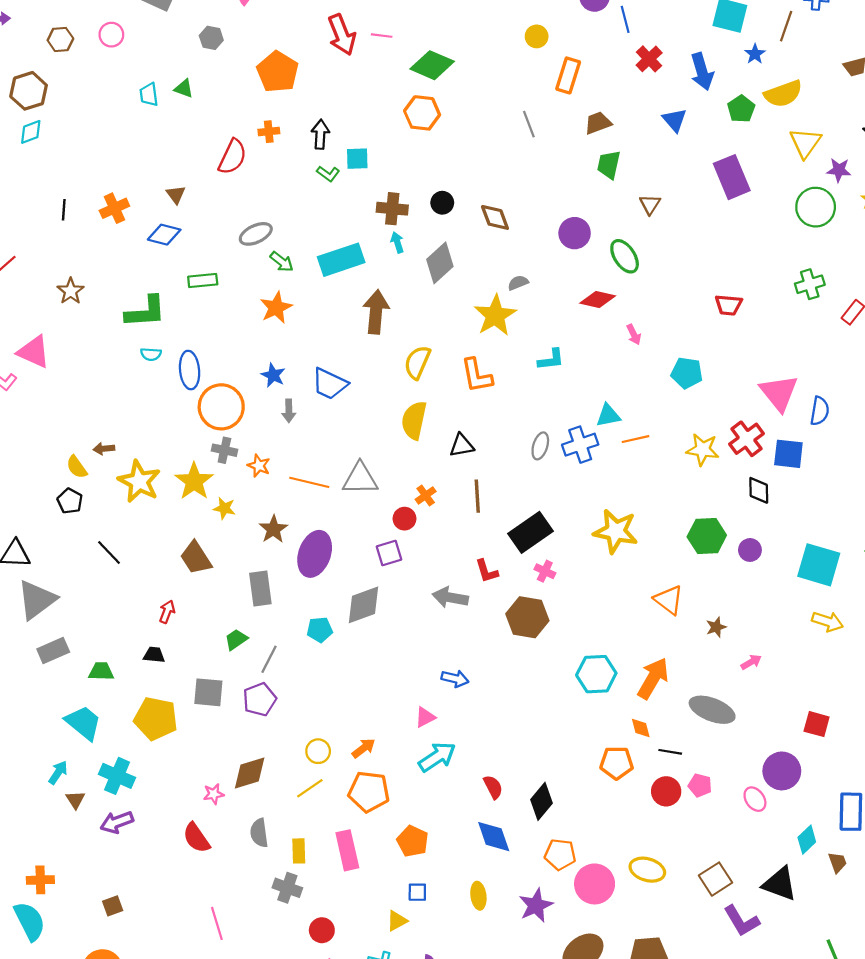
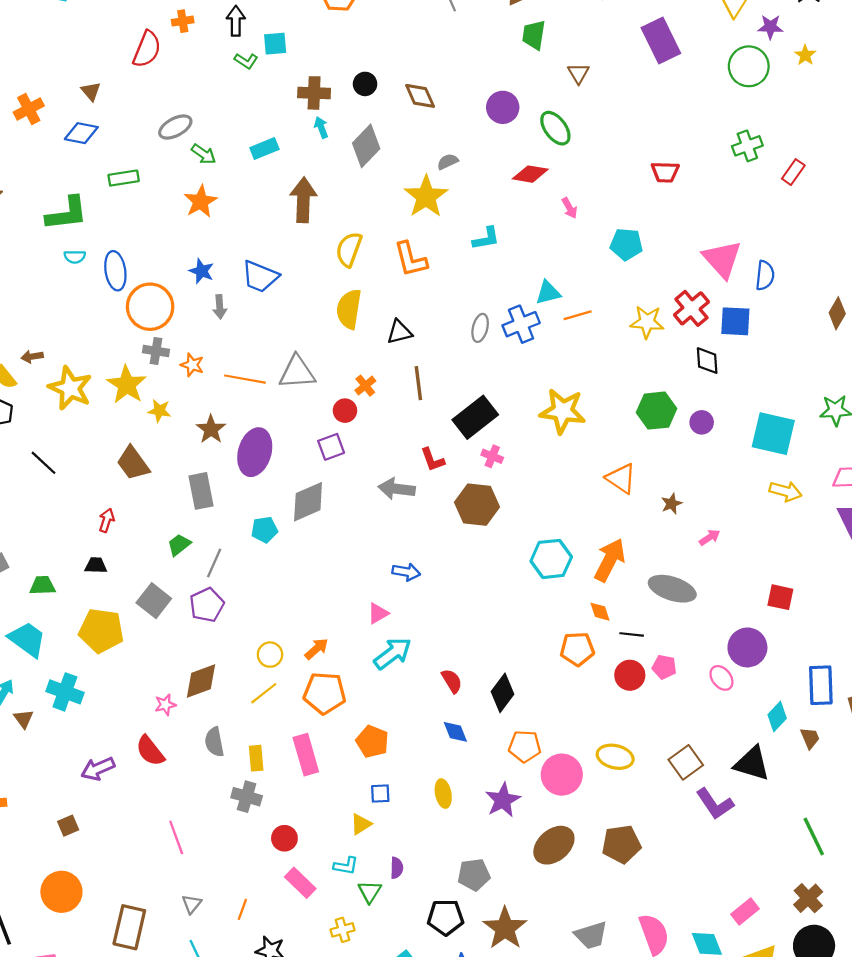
cyan rectangle: (341, 260) -> (264, 148), size x0.6
gray square: (208, 692) -> (154, 601), turned 36
purple arrow: (117, 822) -> (98, 769), moved
blue diamond: (494, 837) -> (455, 732), size x0.7

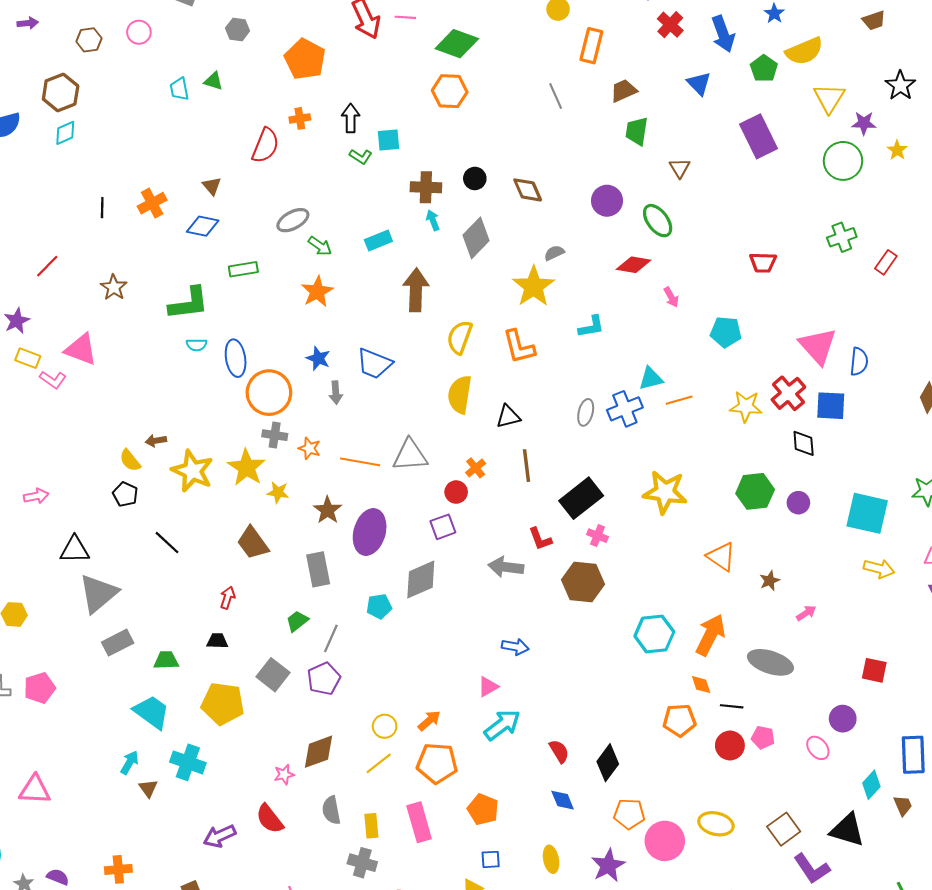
purple circle: (747, 647) -> (843, 719), size x0.7

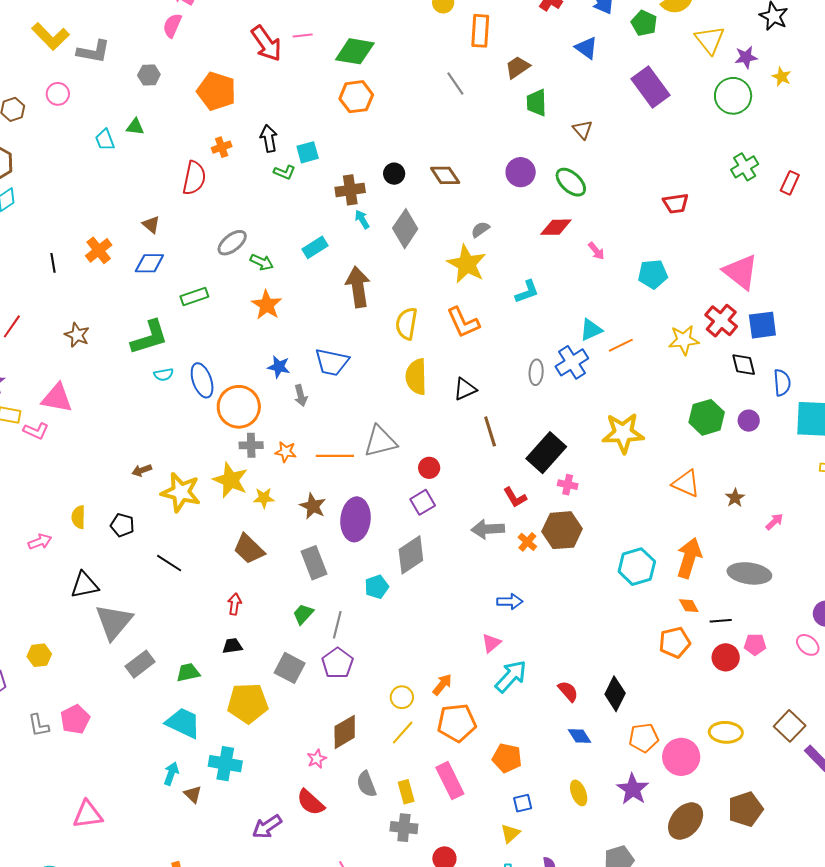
blue semicircle: (859, 362) -> (782, 383), moved
yellow semicircle: (130, 460) -> (78, 517), moved, turned 50
orange cross: (476, 468) -> (527, 542), moved

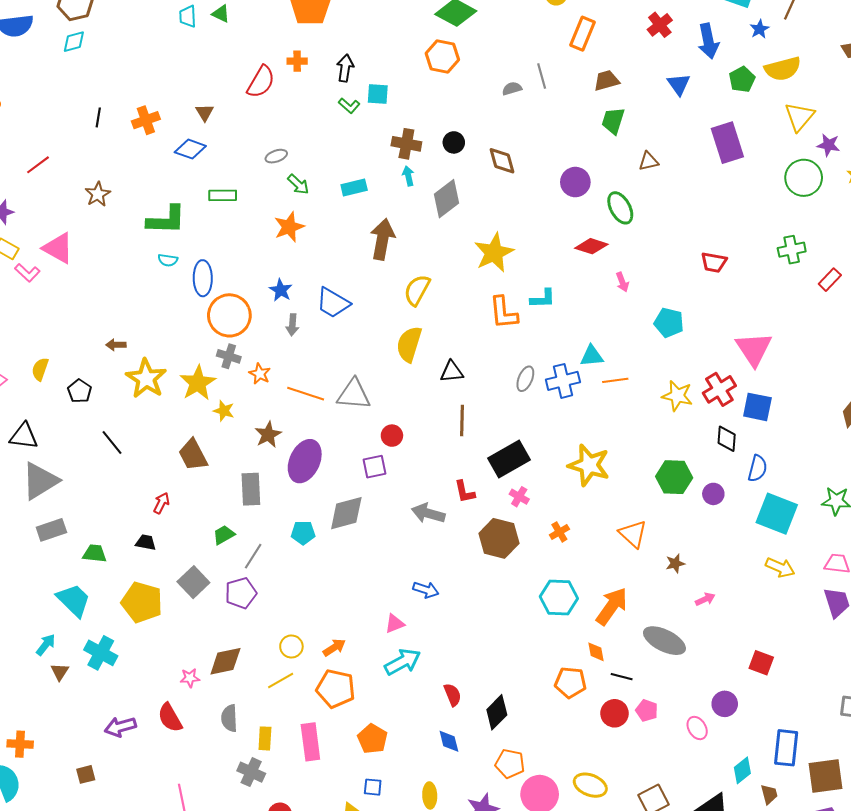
brown triangle: (582, 130) -> (648, 161), turned 40
gray semicircle: (480, 229) -> (512, 89), moved
gray ellipse: (232, 243) -> (276, 156), size x0.7
orange L-shape: (463, 322) -> (504, 313), moved
orange cross: (527, 542) -> (559, 532), moved

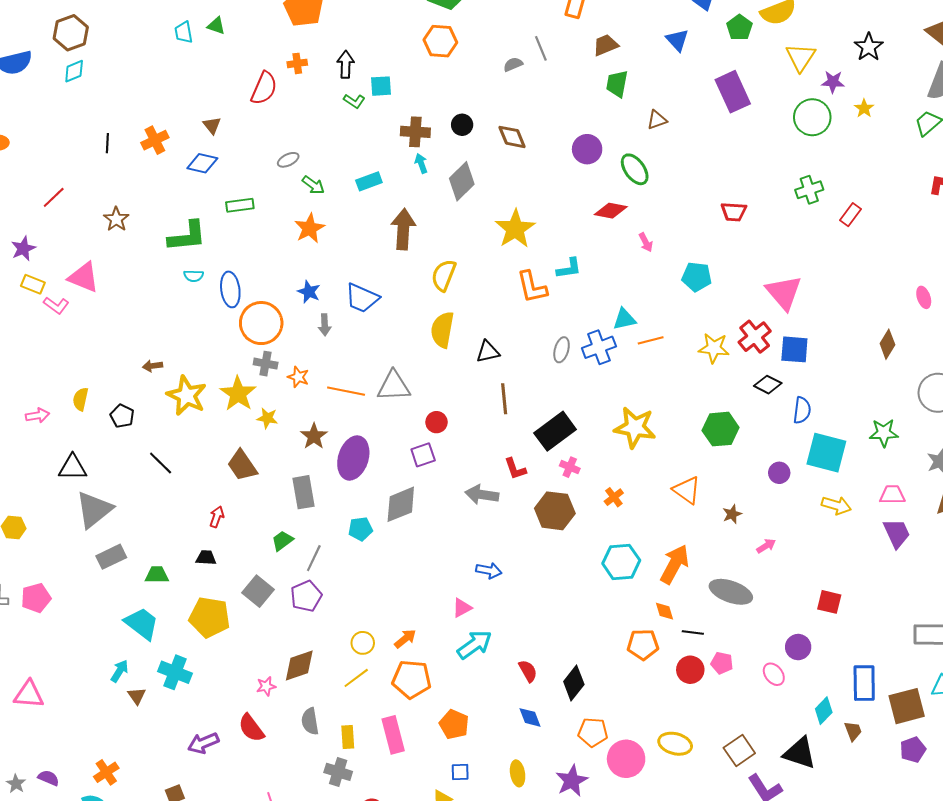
black diamond: (727, 439) -> (768, 385), turned -60
purple circle: (713, 494) -> (779, 473), moved
orange cross: (20, 744) -> (106, 772), turned -30

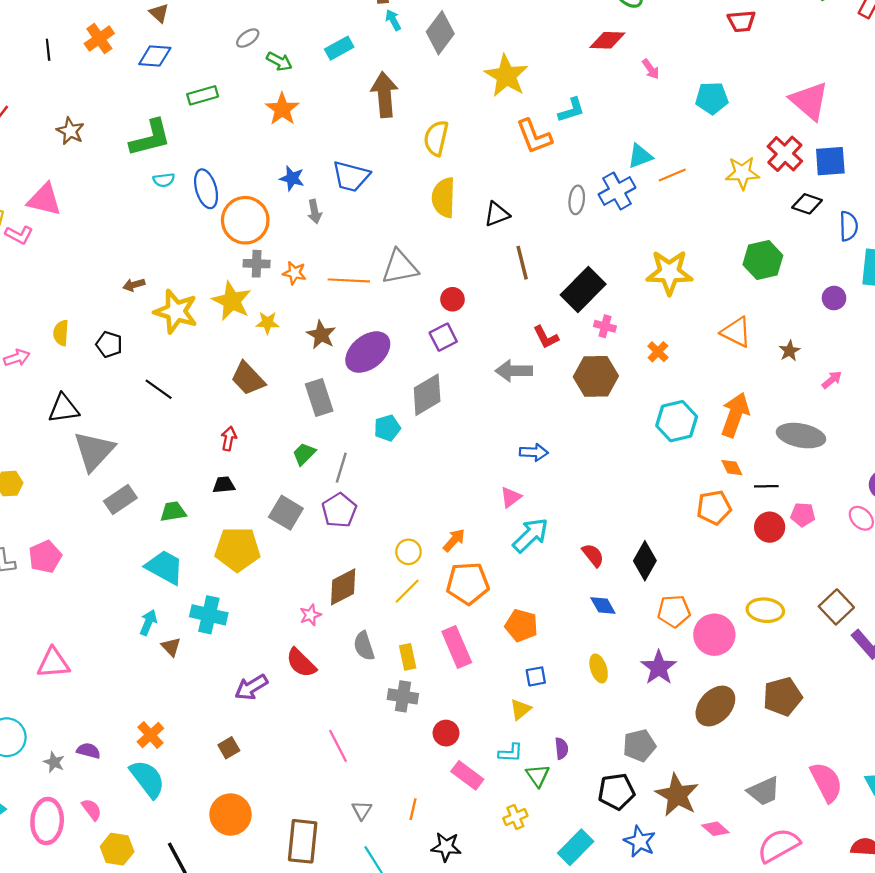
purple ellipse: (353, 458) -> (368, 352), turned 42

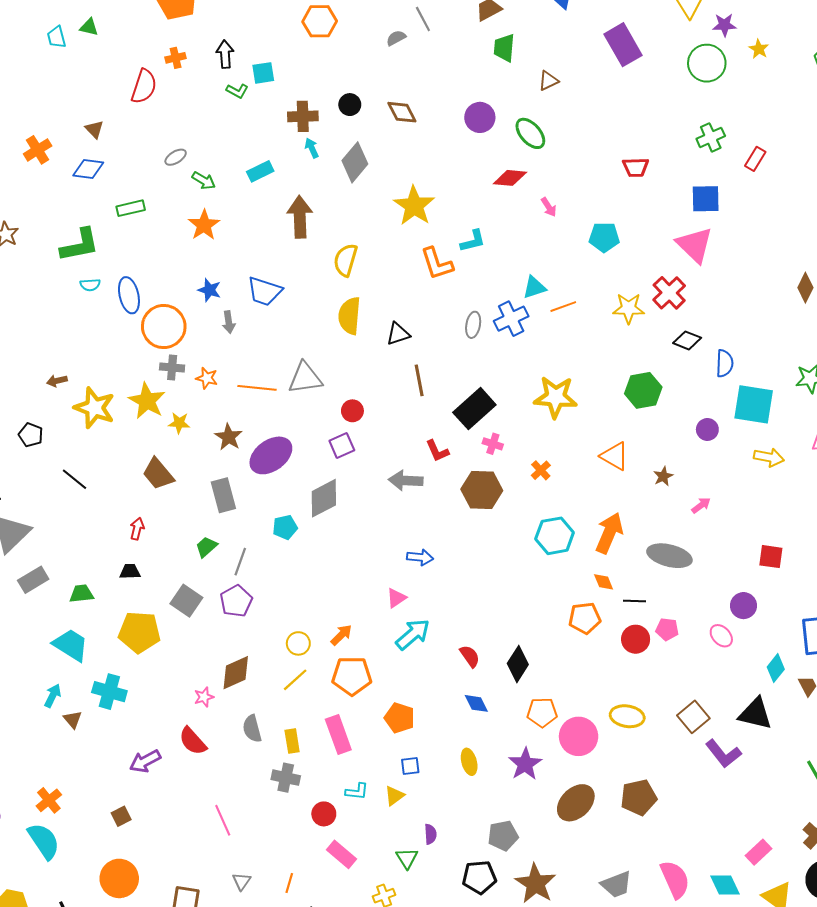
blue square: (830, 161) -> (706, 199), moved
cyan L-shape: (511, 753) -> (357, 791), moved

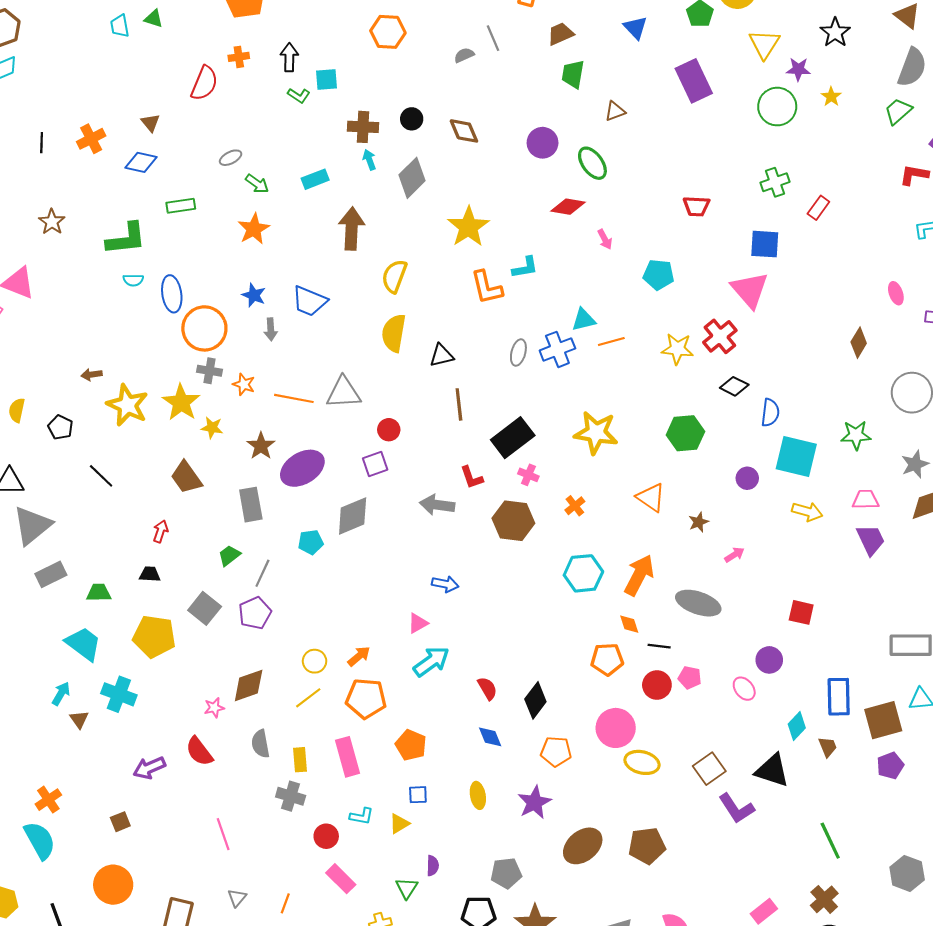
pink circle: (579, 736) -> (616, 728), moved

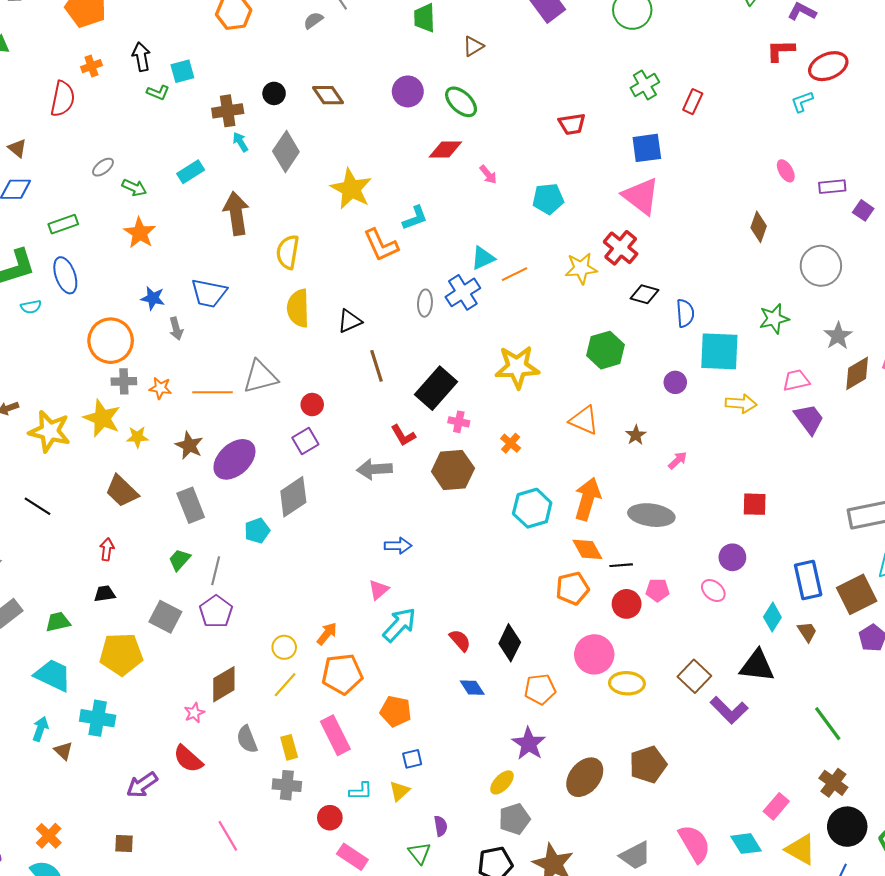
blue ellipse: (172, 294) -> (65, 275), moved
orange diamond: (629, 624) -> (587, 549), size x1.4
yellow ellipse: (478, 795) -> (502, 782), moved, turned 65
brown square: (120, 822) -> (124, 844), turned 36

